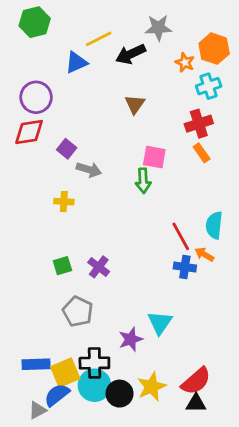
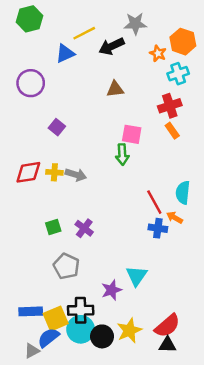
brown triangle: (135, 104) -> (115, 89), turned 48
red diamond: (29, 132) -> (28, 172), moved
gray arrow: (89, 170) -> (76, 175), moved

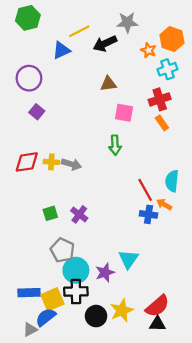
purple square: (57, 127) -> (37, 112), moved
pink square: (132, 134) -> (124, 113), moved
cyan circle: (81, 329) -> (76, 270), moved

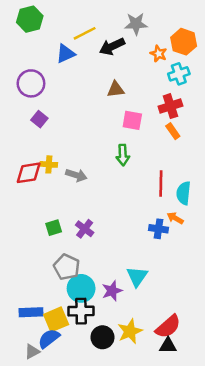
yellow cross: (51, 162) -> (49, 164), moved
red line: (145, 190) -> (161, 184), moved, turned 30

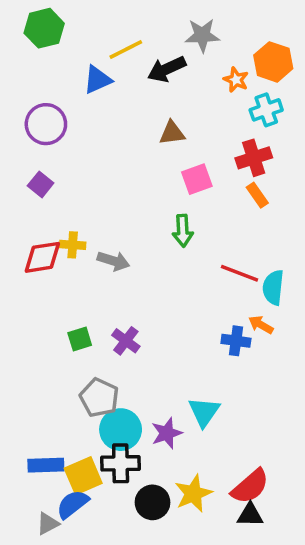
purple square: (39, 119) -> (41, 184), moved
pink square: (132, 120) -> (197, 179), turned -30
red line: (161, 184) -> (240, 273), turned -70

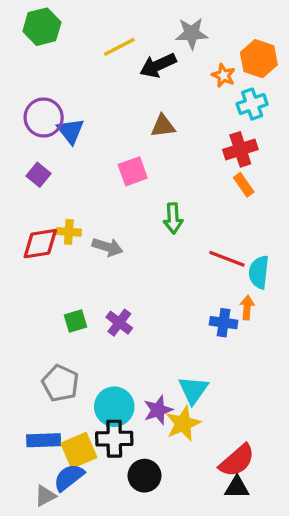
blue triangle: (97, 80) -> (71, 131), moved, turned -44
pink square: (197, 179) -> (133, 171), moved
orange arrow: (261, 325) -> (247, 308), turned 65
gray pentagon: (99, 398) -> (60, 383), moved
yellow star: (193, 494) -> (183, 424), moved

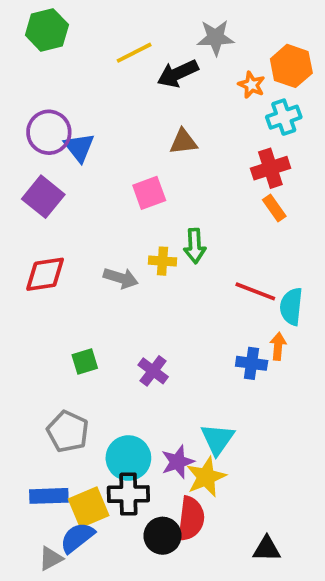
purple square: (39, 175) -> (43, 197), size x1.5
yellow cross: (69, 232) -> (162, 261), moved
purple cross: (119, 323) -> (153, 371), moved
red semicircle: (237, 461) -> (191, 519), moved, turned -42

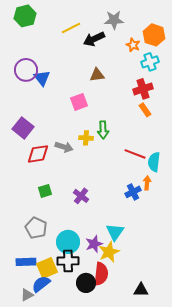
purple square: (43, 197) -> (23, 128), moved
red diamond: (45, 274) -> (38, 154), moved
blue cross: (252, 363) -> (133, 192), turned -35

